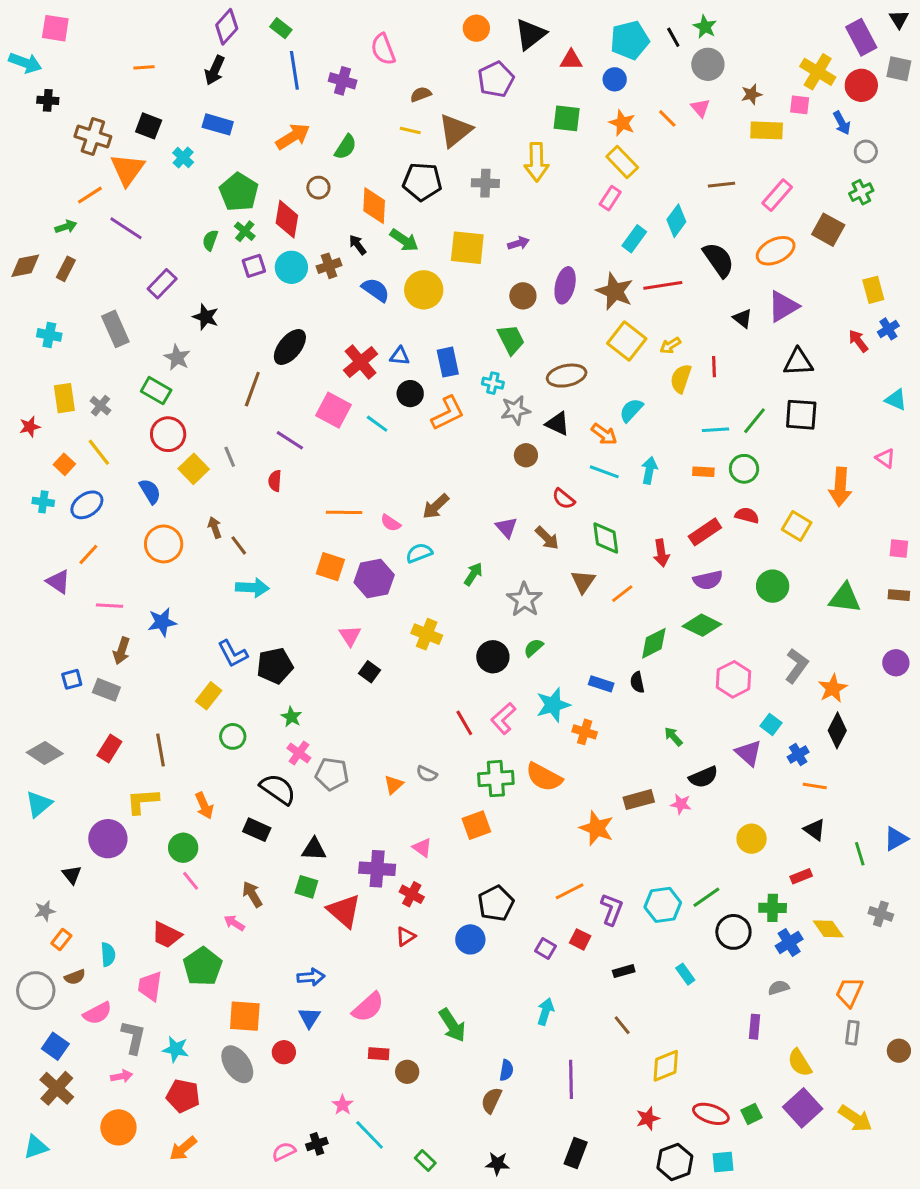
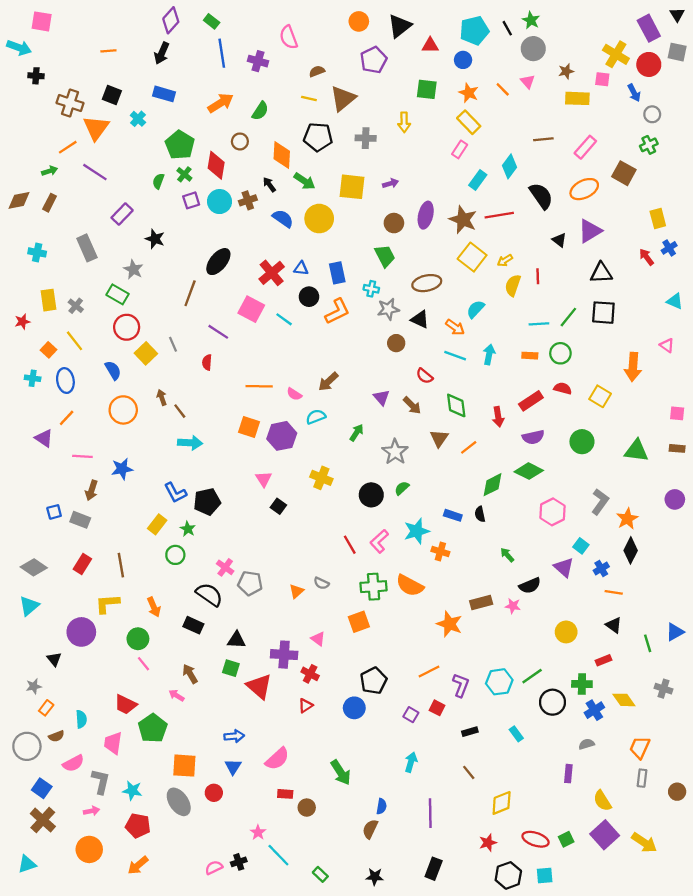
yellow arrow: (536, 162) -> (404, 122), size x0.7
blue ellipse: (87, 505) -> (65, 380), turned -65
green star: (291, 717) -> (188, 529), moved

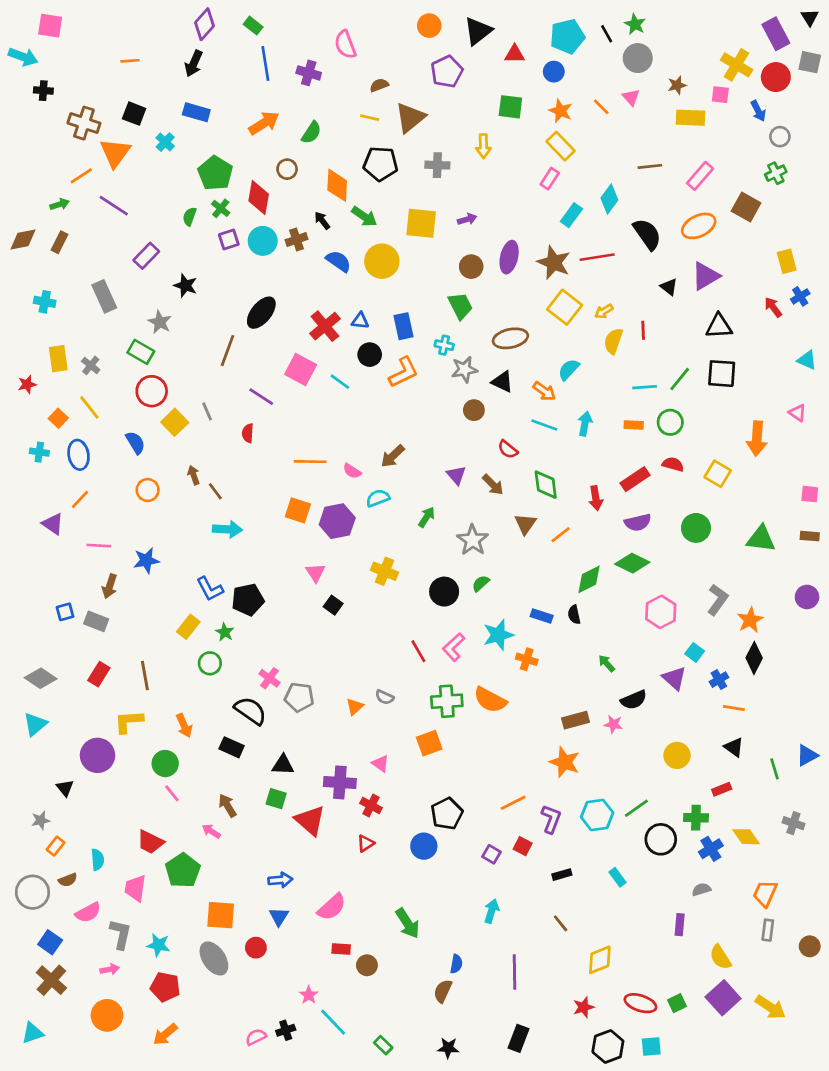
orange circle: (123, 410) -> (148, 490), size x0.7
orange star: (449, 624) -> (565, 762), moved

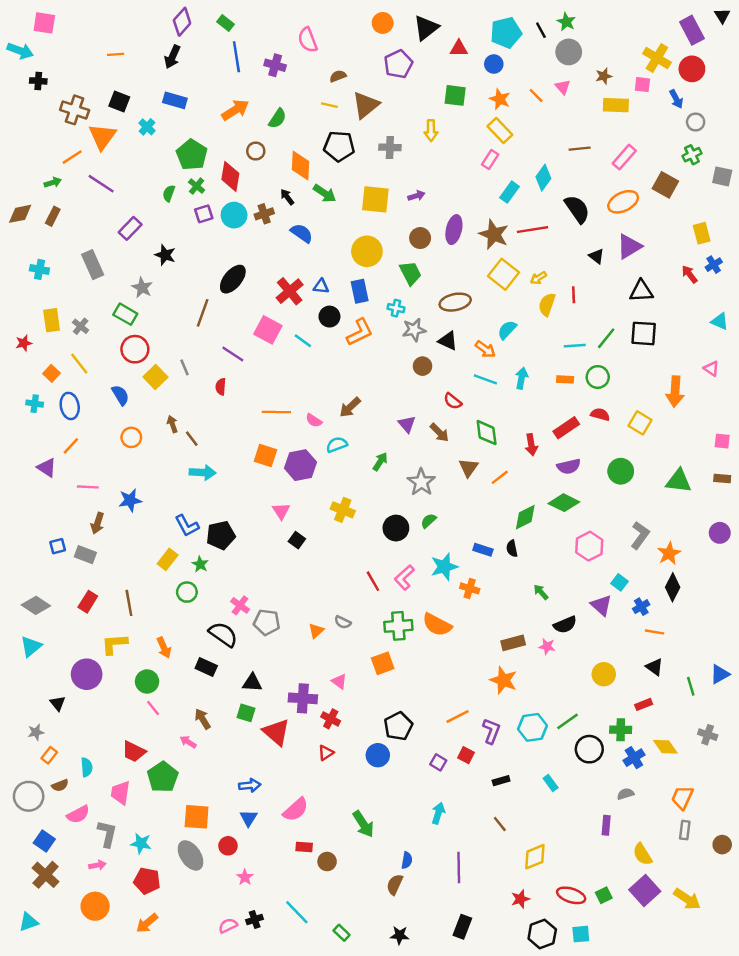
gray square: (810, 62) -> (722, 176), moved
yellow circle: (382, 261) -> (367, 251), moved
pink star: (309, 995) -> (245, 877), moved

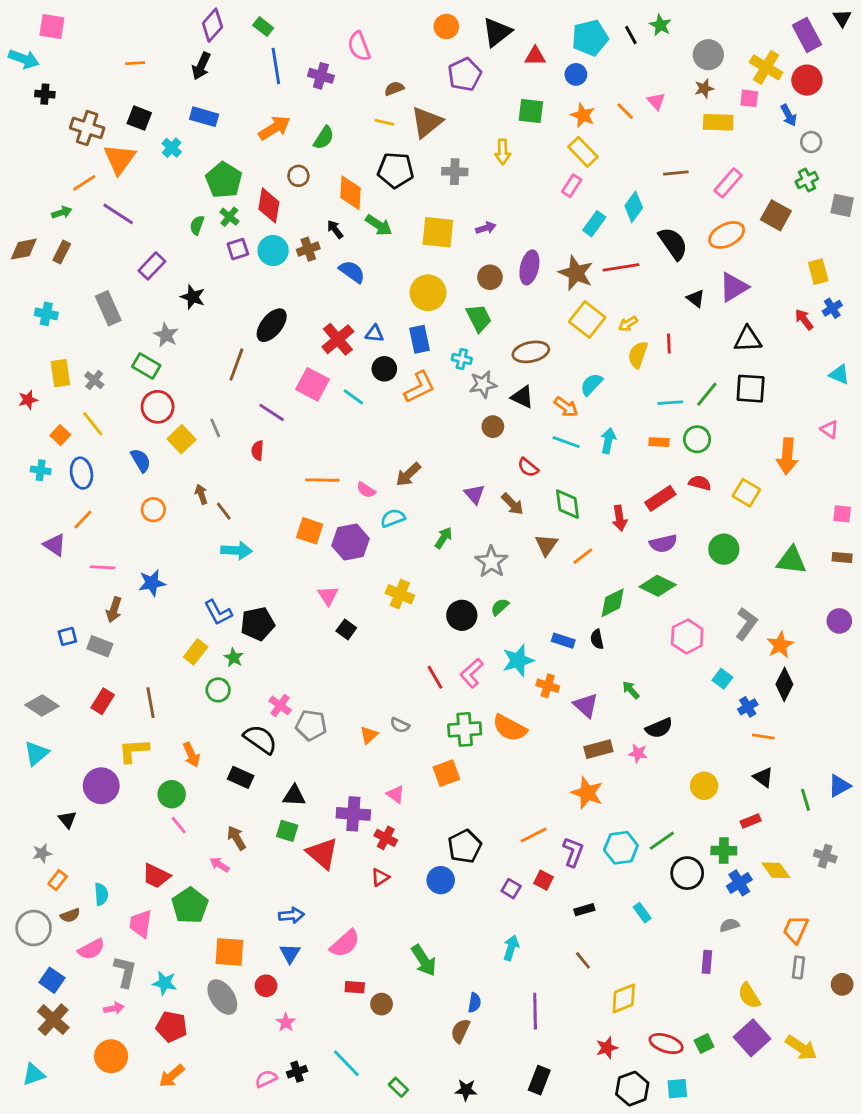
gray circle: (569, 52) -> (708, 55), moved
purple triangle: (601, 605) -> (586, 705), moved

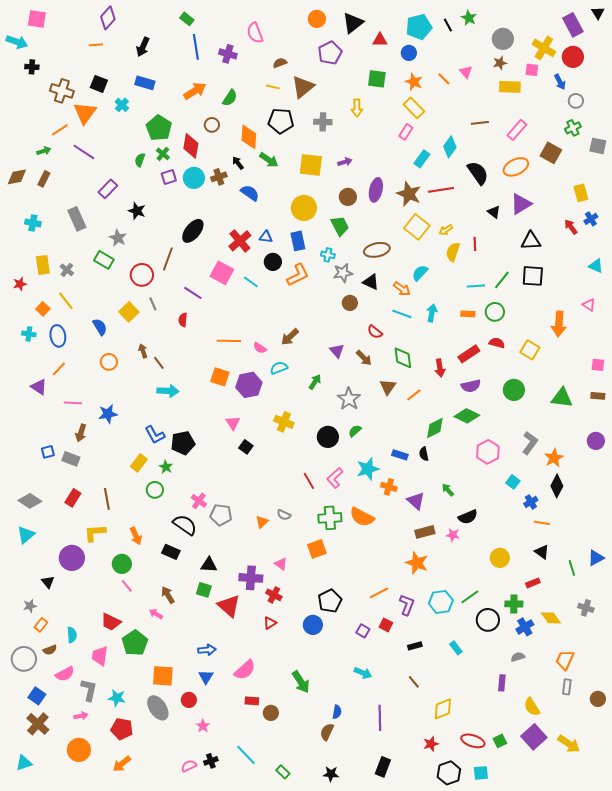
purple diamond: (212, 25) -> (108, 18), moved
red circle: (158, 407) -> (142, 275), moved
cyan arrow: (511, 948) -> (363, 673), turned 96

